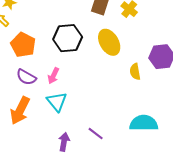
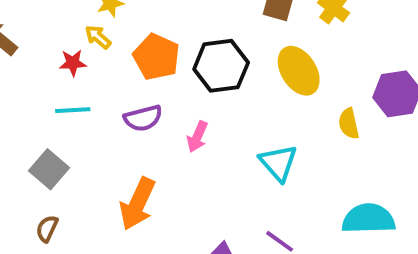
orange pentagon: (23, 45) -> (156, 57), moved
purple semicircle: (26, 77) -> (143, 118), moved, turned -42
cyan triangle: (57, 102) -> (278, 163), moved

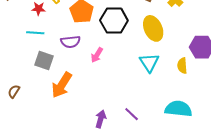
yellow semicircle: (349, 124) -> (182, 66), moved
cyan triangle: (278, 163) -> (149, 63), moved
gray square: (49, 169) -> (44, 61), moved, turned -30

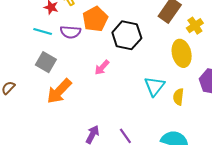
yellow ellipse: (153, 28) -> (182, 53), moved
purple semicircle: (70, 42) -> (70, 32), moved
yellow semicircle: (182, 66) -> (178, 97), moved

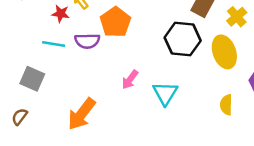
black hexagon: (127, 35) -> (183, 39), moved
gray square: (46, 62) -> (32, 79), moved
cyan triangle: (154, 86) -> (165, 93), moved

